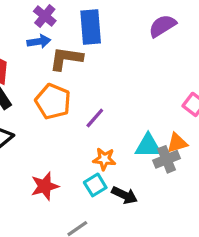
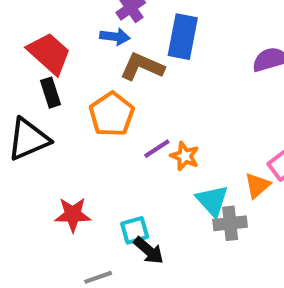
orange triangle: (177, 143) -> (257, 185), moved, turned -40
cyan triangle: (148, 146) -> (212, 201), turned 32
orange star: (104, 159) -> (185, 156), moved
black arrow: (125, 195) -> (149, 250), moved

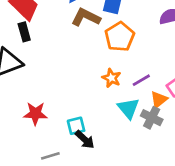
orange pentagon: (112, 114) -> (120, 37), moved
purple line: (157, 149) -> (141, 80), moved
gray cross: (230, 223) -> (152, 118), moved, turned 30

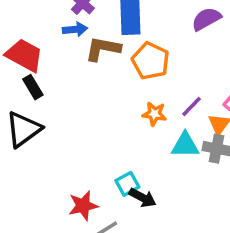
cyan triangle: (128, 108) -> (185, 145), turned -35
red star: (35, 114) -> (83, 206), moved

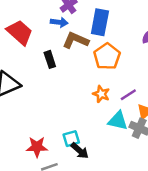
black rectangle: (33, 87) -> (50, 59), moved

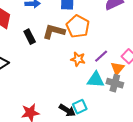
brown L-shape: (76, 40) -> (54, 31), moved
cyan square: (71, 139) -> (80, 107), moved

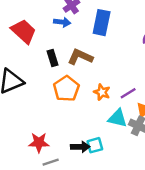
orange pentagon: (78, 26) -> (66, 89), moved
black arrow: (67, 110) -> (80, 147), turned -42

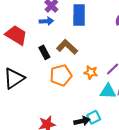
brown L-shape: (80, 57) -> (67, 47), turned 30
orange pentagon: (66, 89) -> (61, 75), turned 30

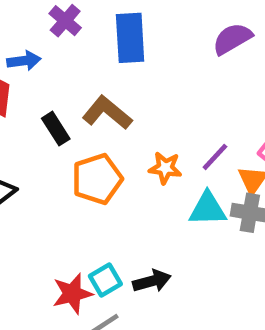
blue arrow: (46, 21) -> (24, 61), moved
cyan square: (94, 117) -> (105, 280), moved

